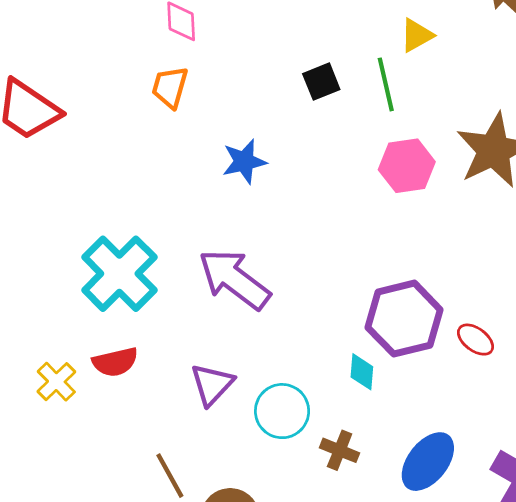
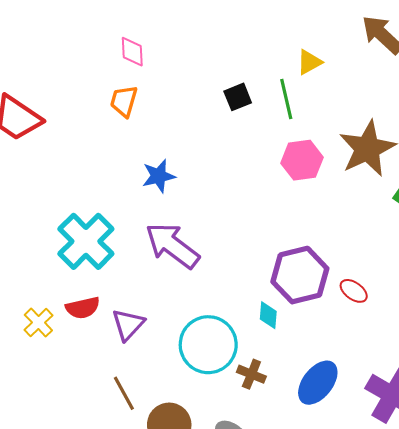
blue star: (244, 162) -> (159, 176), moved
purple triangle: (212, 384) -> (128, 325), moved
cyan circle: (282, 411) -> (208, 345), size x1.4

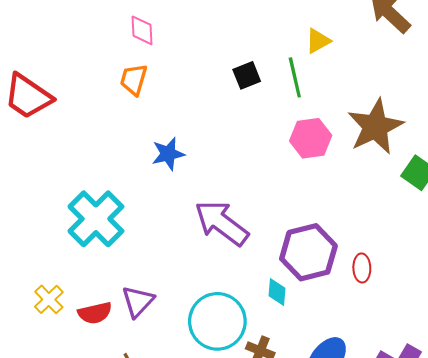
purple arrow: (172, 246) -> (222, 223), moved
red ellipse: (354, 291) -> (362, 268), turned 52
red semicircle: (83, 308) -> (95, 313), moved

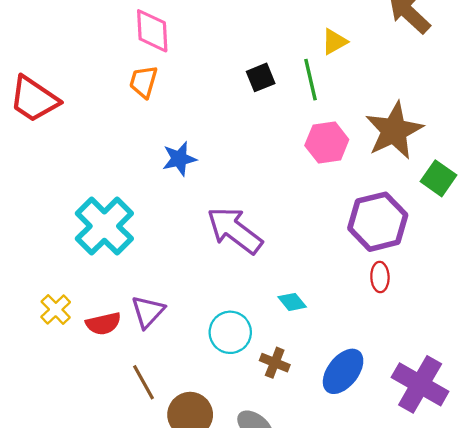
pink diamond: (142, 30) -> (152, 31), size x1.4
purple hexagon: (308, 252) -> (378, 222), moved
cyan diamond: (277, 292) -> (292, 302), turned -44
cyan circle: (217, 321) -> (230, 332), size x0.7

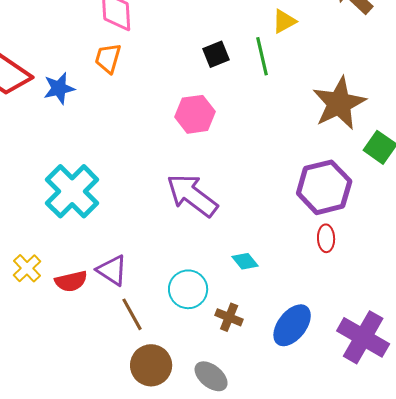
pink hexagon: (327, 142) -> (195, 114), moved
blue star: (179, 159) -> (59, 88), moved
purple triangle: (148, 312) -> (112, 270), turned -40
brown line: (143, 382) -> (132, 314), moved

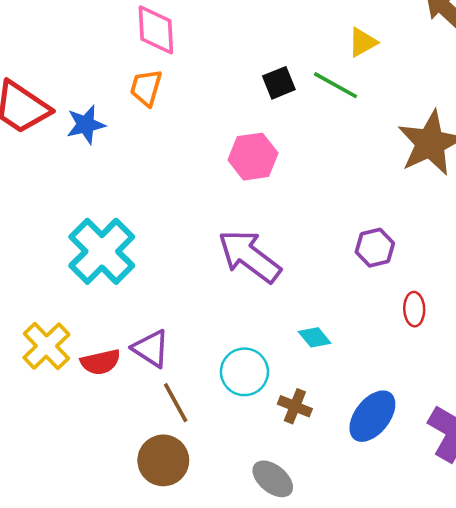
green line: (262, 56) -> (335, 85), turned -48
purple hexagon: (324, 187) -> (375, 248), moved, size x0.6
yellow cross: (27, 268) -> (46, 346), size x1.4
brown circle: (151, 365) -> (163, 460), moved

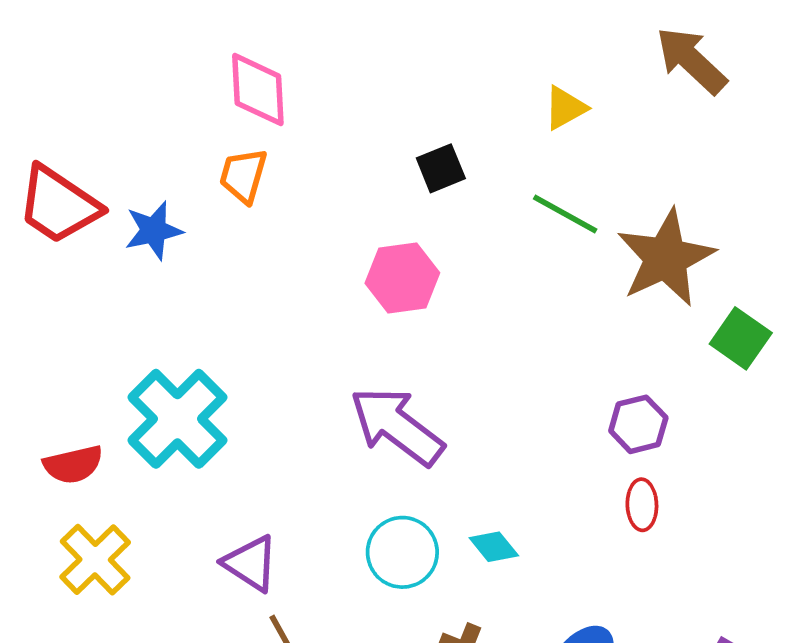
green line: (335, 85) -> (565, 214), moved
purple hexagon: (375, 248) -> (638, 424), moved
red semicircle: (101, 362) -> (73, 465), moved
cyan circle: (244, 372) -> (402, 552), moved

